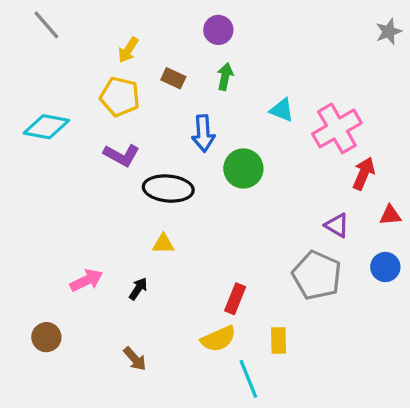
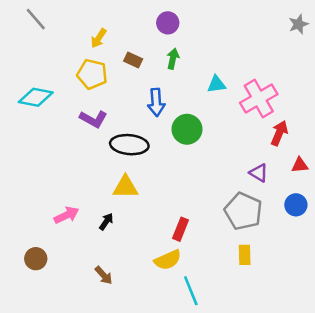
cyan triangle: (282, 110) -> (216, 84), turned -30
yellow triangle: (163, 244) -> (125, 187), size x1.5
yellow rectangle: (278, 340) -> (245, 255), moved

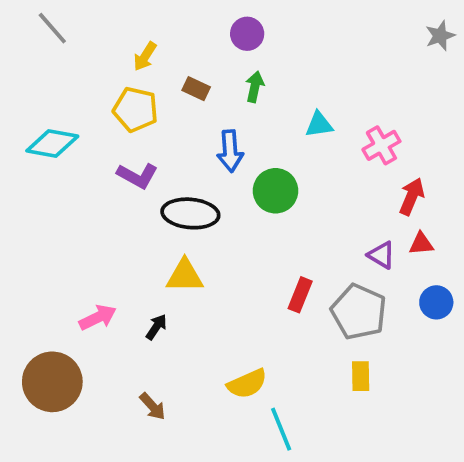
pink cross: (259, 98) -> (381, 145), size x0.7
red triangle: (300, 165) -> (421, 244), moved
red rectangle: (181, 229) -> (300, 295), moved
brown circle: (36, 259) -> (52, 382), size x1.8

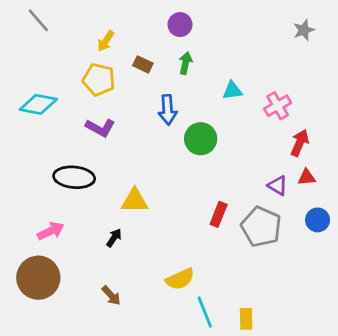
gray star: (440, 36) -> (304, 30), moved
black ellipse: (190, 213) -> (74, 177), moved
pink arrow: (98, 318) -> (51, 231), moved
yellow rectangle: (361, 376) -> (246, 319), moved

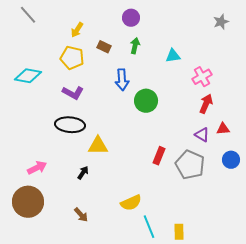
cyan triangle: (232, 91) -> (173, 56), moved
red arrow: (300, 143) -> (206, 104), moved
black ellipse: (74, 177) -> (70, 125), moved

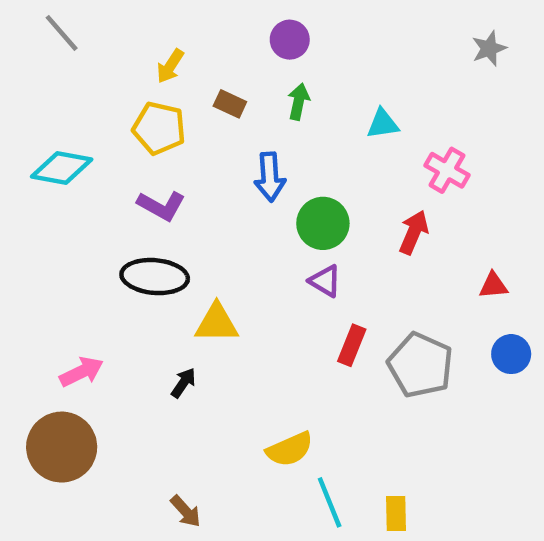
pink cross: (202, 77) -> (447, 170), turned -30
red arrow: (206, 104) -> (414, 232), moved
purple triangle: (202, 135) -> (325, 281), moved
brown arrow: (81, 215) -> (186, 511), moved

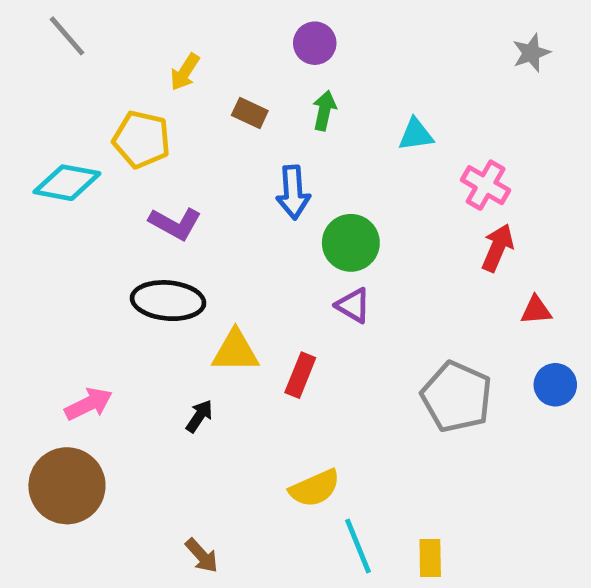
yellow pentagon: (159, 128) -> (142, 139), moved
red arrow: (414, 232) -> (498, 248), moved
red rectangle: (352, 345) -> (300, 375), moved

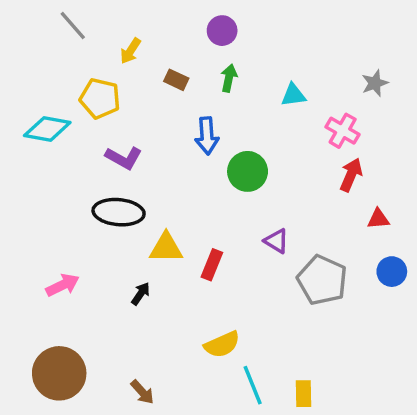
gray line: (67, 36) -> (73, 25), moved
gray star: (531, 53) -> (375, 83), moved
purple triangle: (353, 305) -> (276, 241), moved
brown circle: (67, 486) -> (59, 373), moved

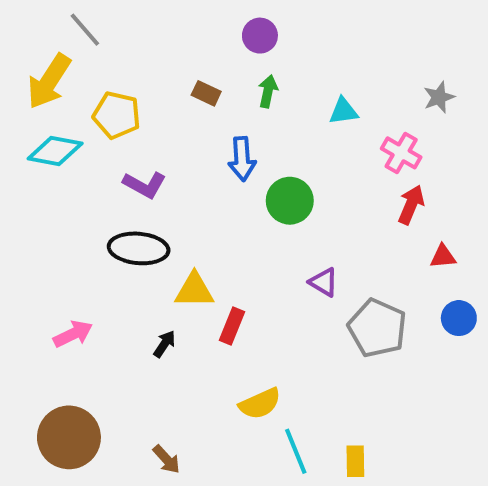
yellow arrow: (130, 51) -> (49, 81), moved, size x1.8
red rectangle: (212, 265) -> (232, 326), moved

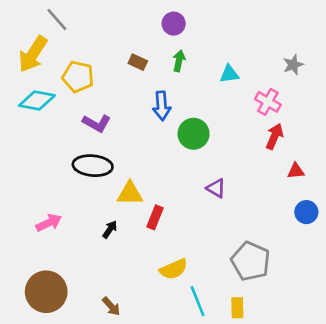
gray pentagon: (377, 328) -> (251, 261), moved

